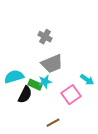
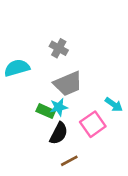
cyan semicircle: (14, 77) -> (17, 68), moved
black semicircle: (25, 95) -> (59, 133), moved

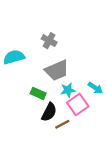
cyan star: (59, 107) -> (68, 90), moved
brown line: (69, 161) -> (62, 124), moved

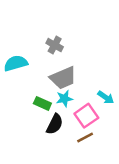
cyan star: (68, 90) -> (64, 99), moved
brown line: (62, 124) -> (85, 138), moved

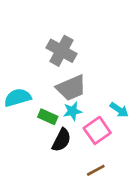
gray cross: (55, 45) -> (62, 51), size x1.5
cyan semicircle: (16, 63) -> (18, 97), moved
brown line: (85, 138) -> (96, 170), moved

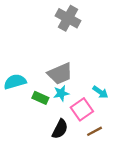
gray cross: (62, 51) -> (68, 18), moved
black semicircle: (62, 140) -> (60, 129), moved
brown line: (96, 170) -> (95, 131), moved

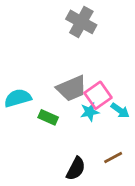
cyan star: (61, 93) -> (90, 112), moved
pink square: (82, 109) -> (98, 95), moved
black semicircle: (60, 129) -> (76, 169), moved

